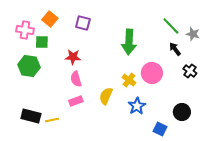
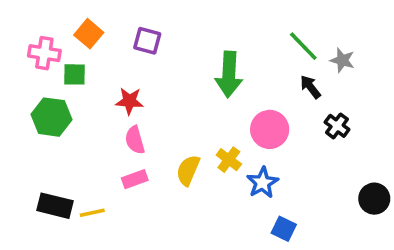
yellow cross: (129, 80) -> (229, 160), moved
blue star: (137, 106) -> (263, 183), moved
black circle: (182, 112) -> (374, 199), moved

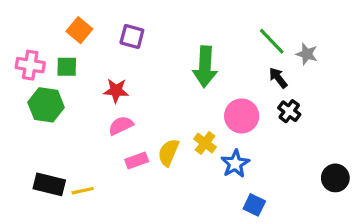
pink cross: (44, 53) -> (30, 65), moved
black cross: (337, 126) -> (289, 111), moved
pink semicircle: (135, 140) -> (121, 126), turned 80
pink rectangle: (135, 179) -> (137, 160), moved

